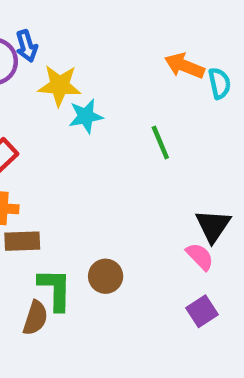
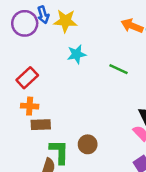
yellow star: (59, 85) -> (65, 21), moved
green line: (160, 142) -> (118, 69), turned -42

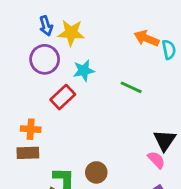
purple circle: (25, 23) -> (45, 59), moved
red rectangle: (27, 78) -> (63, 97), moved
brown rectangle: (41, 125) -> (28, 153), moved

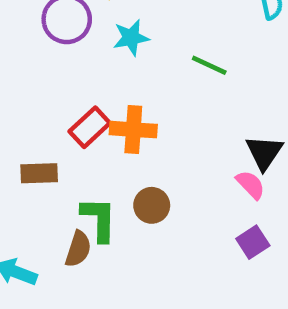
red rectangle: (63, 97) -> (90, 127), moved
orange cross: (31, 129) -> (133, 130), moved, size x1.4

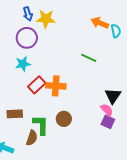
cyan star: (131, 38) -> (23, 64), moved
brown rectangle: (39, 173) -> (15, 114), moved
purple square: (253, 242) -> (108, 122), moved, turned -32

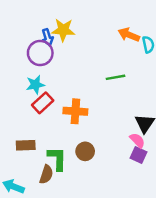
blue arrow: (28, 14) -> (47, 37), moved
green line: (89, 58) -> (115, 77), turned -35
red rectangle: (37, 85) -> (43, 103), moved

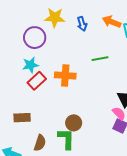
blue arrow: (47, 37) -> (82, 24), moved
orange cross: (75, 111) -> (65, 75), moved
green L-shape: (57, 159) -> (66, 139), moved

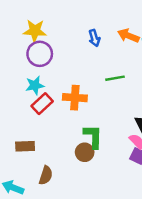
yellow star: (55, 18) -> (35, 31), moved
green L-shape: (66, 139) -> (93, 136), moved

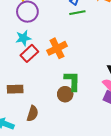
green line: (115, 78) -> (77, 13), moved
orange cross: (75, 98) -> (57, 48), turned -30

